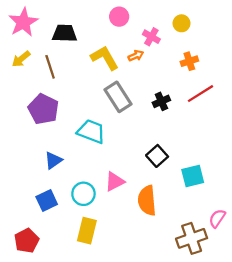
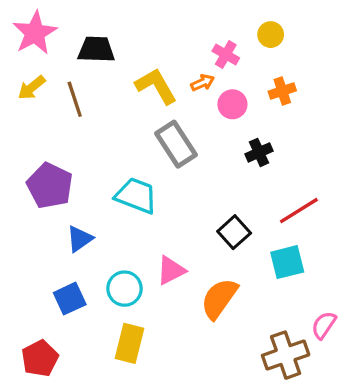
pink circle: (119, 17) -> (232, 104), moved
red line: (200, 94) -> (299, 211), moved
black cross: (161, 101) -> (259, 152), moved
purple pentagon: (43, 109) -> (50, 186), moved
orange semicircle: (147, 200) -> (219, 299), turned 40

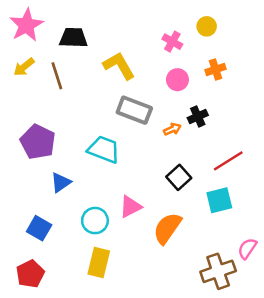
orange arrow: (203, 83) -> (172, 129), moved
gray rectangle: (176, 144) -> (134, 110), turned -36
blue square: (70, 299) -> (39, 228), moved, turned -35

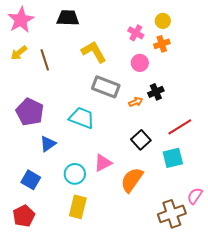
black trapezoid: (73, 38) -> (68, 18), moved
orange cross: (216, 70) -> (162, 44), moved

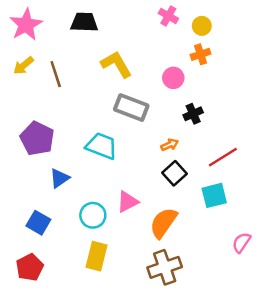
pink cross: (136, 33) -> (168, 16), moved
orange arrow: (136, 102) -> (170, 145), moved
brown cross: (172, 214) -> (165, 267), moved

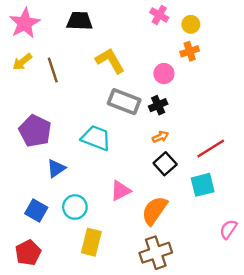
black cross: (193, 114) -> (158, 105), moved
cyan circle: (93, 215) -> (75, 207), moved

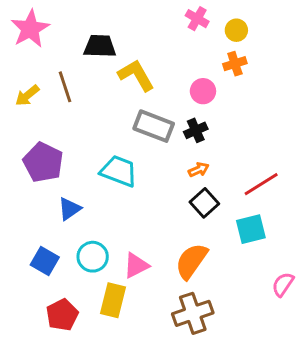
black trapezoid: (80, 21) -> (100, 46), moved
yellow arrow: (22, 62) -> (27, 96), moved
pink triangle: (121, 191) -> (136, 265), moved
red pentagon: (28, 253) -> (62, 315), moved

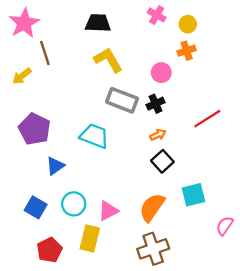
black trapezoid: (100, 46) -> (98, 23), moved
brown line: (65, 87) -> (45, 53), moved
red line: (261, 184) -> (207, 119), moved
cyan square: (251, 229) -> (193, 195), moved

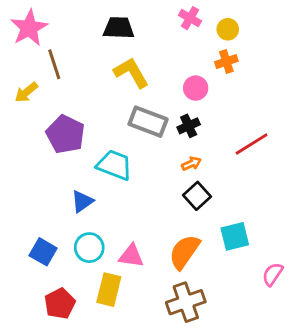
purple pentagon: (35, 129) -> (65, 134), moved
blue triangle: (55, 166) -> (82, 201), moved
pink triangle: (108, 211) -> (131, 256), turned 35

